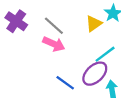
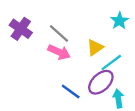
yellow triangle: (94, 23) -> (95, 47), moved

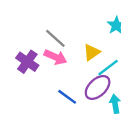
purple cross: (21, 29) -> (27, 62), moved

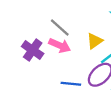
blue line: (67, 97) -> (71, 84), turned -30

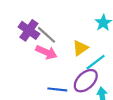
purple cross: (33, 50) -> (29, 30), moved

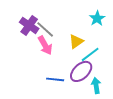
pink arrow: (46, 52) -> (45, 45), turned 36

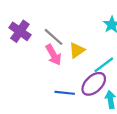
purple cross: (29, 25) -> (20, 31), moved
yellow triangle: (76, 41) -> (77, 50), moved

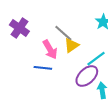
gray line: (53, 37) -> (63, 33), moved
blue line: (65, 93) -> (43, 68), moved

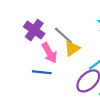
purple cross: (19, 28) -> (34, 30), moved

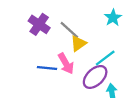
pink arrow: (49, 53) -> (66, 64), moved

